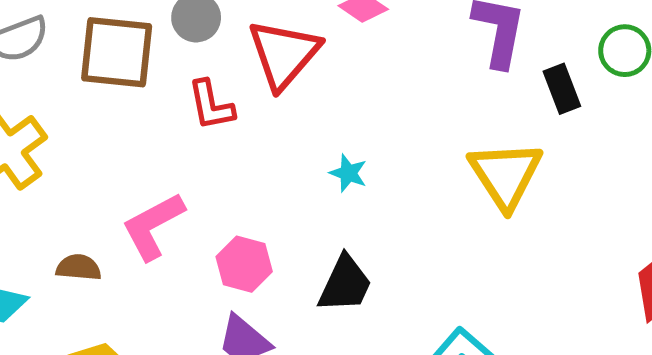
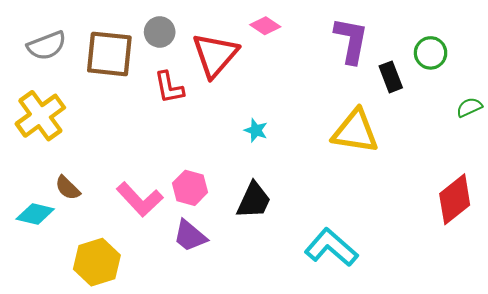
yellow triangle: (506, 175) -> (355, 131), turned -48
pink L-shape: (153, 226) -> (140, 199), moved, turned -105
brown semicircle: (79, 267) -> (68, 188), moved, turned -140

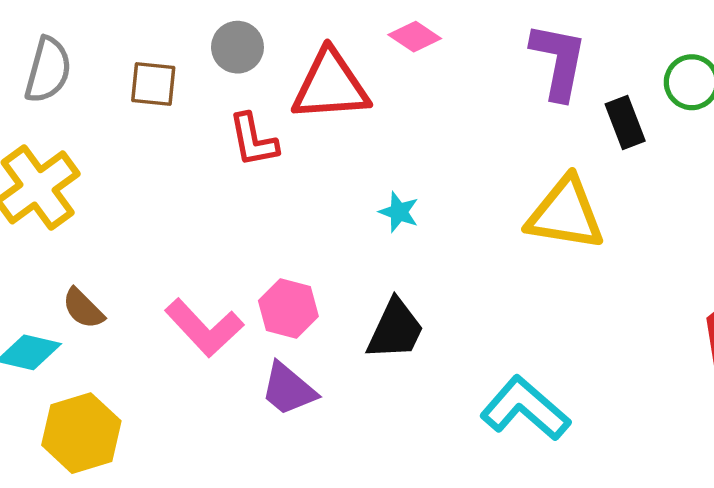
gray semicircle: (47, 46) -> (48, 70), turned -54
brown square: (109, 54) -> (153, 84), size x0.6
red triangle: (215, 55) -> (330, 86), turned 45
yellow hexagon: (97, 262) -> (81, 433), moved

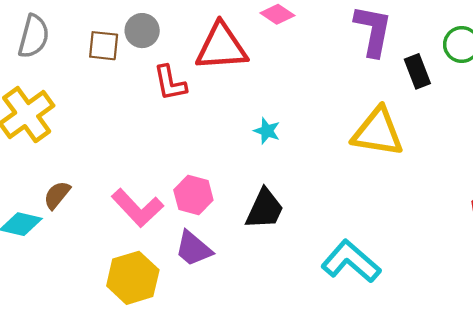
gray circle: (237, 47) -> (142, 31), moved
brown semicircle: (83, 308) -> (57, 195), turned 84
yellow hexagon: (81, 433) -> (133, 278), moved

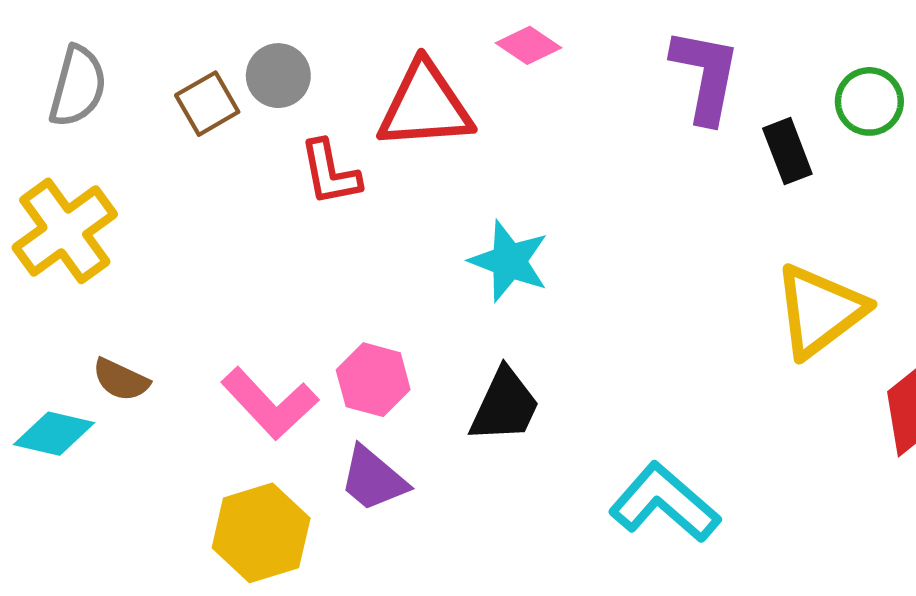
brown square: (104, 46) -> (207, 104), turned -36
cyan star: (267, 131) -> (509, 261), size x1.6
yellow triangle: (378, 132) -> (820, 311), moved, turned -46
brown semicircle: (57, 195) -> (121, 380), turned -104

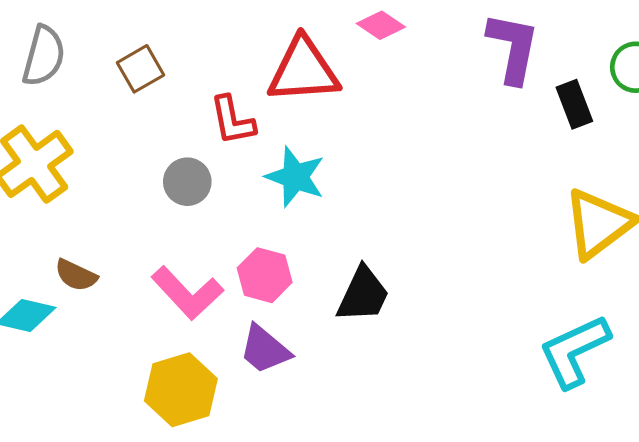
gray circle: (278, 76) -> (187, 182), moved
cyan star: (509, 261) -> (295, 177), moved
cyan L-shape: (664, 503) -> (574, 351), moved, turned -66

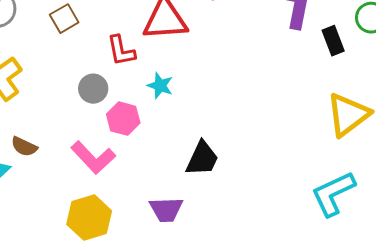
cyan star: (295, 177) -> (160, 86), size x0.7
pink hexagon: (265, 275) -> (123, 119), moved
purple trapezoid: (265, 349) -> (166, 210), moved, turned -42

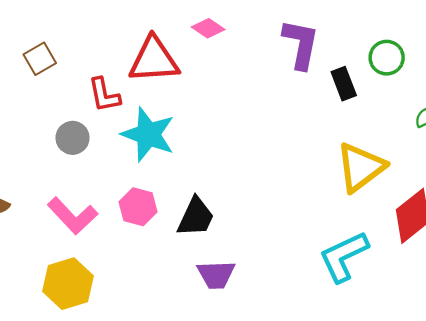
cyan star: (160, 86) -> (148, 134), size x1.8
pink hexagon: (123, 119) -> (138, 207), moved
purple trapezoid: (166, 210) -> (216, 275), moved

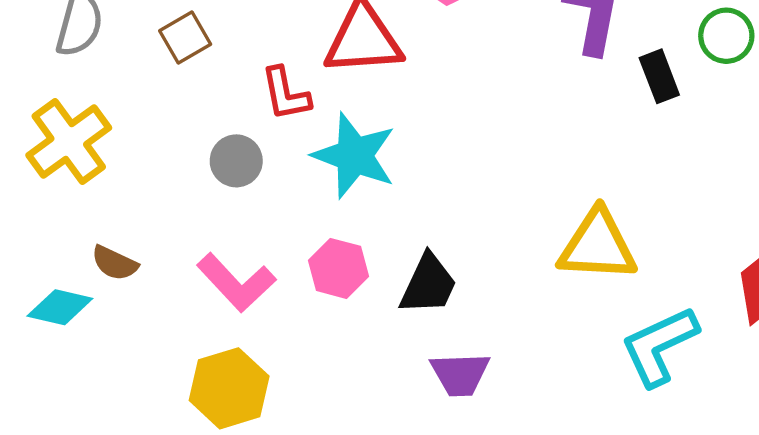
yellow triangle: (361, 167) -> (598, 246), moved, turned 40

